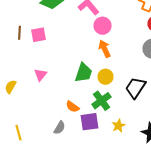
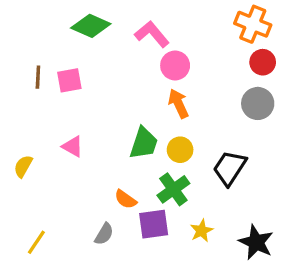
pink triangle: (40, 75) -> (73, 146), turned -40
yellow line: (18, 133) -> (36, 242), turned 49

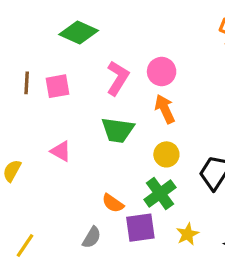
pink L-shape: (152, 34) -> (118, 78), moved, turned 72
green trapezoid: (144, 143) -> (118, 130), moved, turned 80

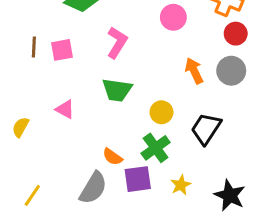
pink circle: (162, 72) -> (173, 17), moved
orange arrow: (165, 109) -> (194, 71), moved
gray semicircle: (92, 237) -> (93, 188), size x1.6

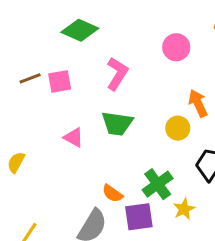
brown line: (34, 47) -> (30, 78), turned 66
pink triangle: (65, 109) -> (74, 137), moved
yellow circle: (161, 112) -> (178, 128), moved
yellow star: (181, 185) -> (184, 209), moved

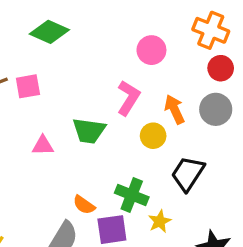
pink L-shape: (117, 74) -> (128, 98), moved
pink triangle: (74, 137) -> (43, 146), turned -30
green cross: (158, 184) -> (132, 195), turned -32

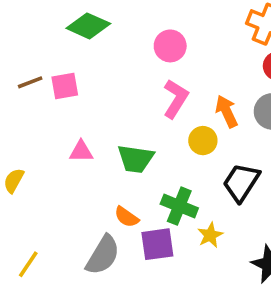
pink circle: (151, 50) -> (170, 46), moved
green trapezoid: (89, 131) -> (136, 159), moved

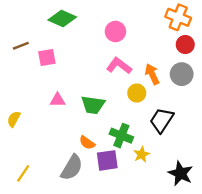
brown line: (30, 82) -> (21, 46), moved
pink L-shape: (176, 99) -> (119, 66), turned -85

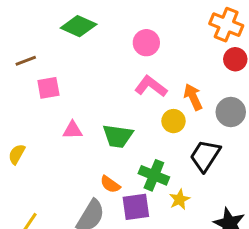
pink square: (47, 58) -> (48, 88), moved
gray circle: (182, 74) -> (231, 112), moved

